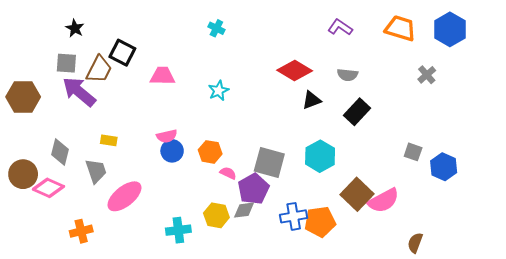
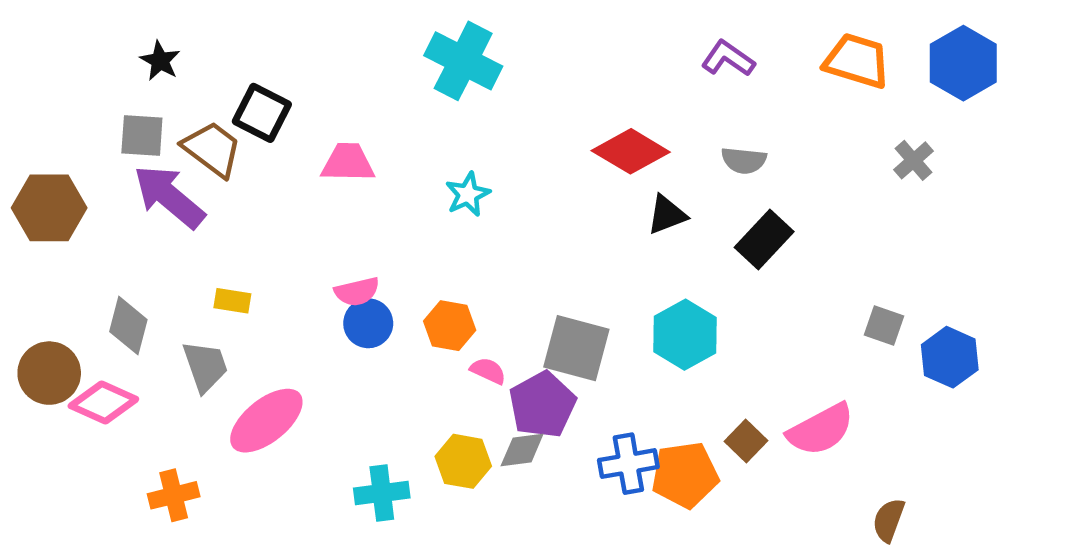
cyan cross: (216, 28) -> (463, 61), size x2.0
brown trapezoid: (99, 70) -> (212, 149), turned -80
brown square: (357, 194) -> (746, 441), moved, size x0.6

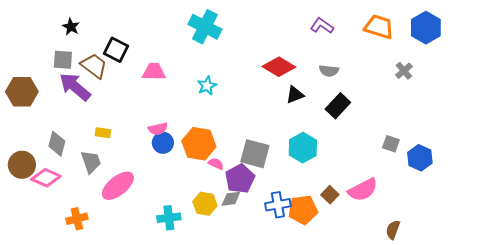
orange hexagon: (450, 326) -> (199, 144), size x1.5

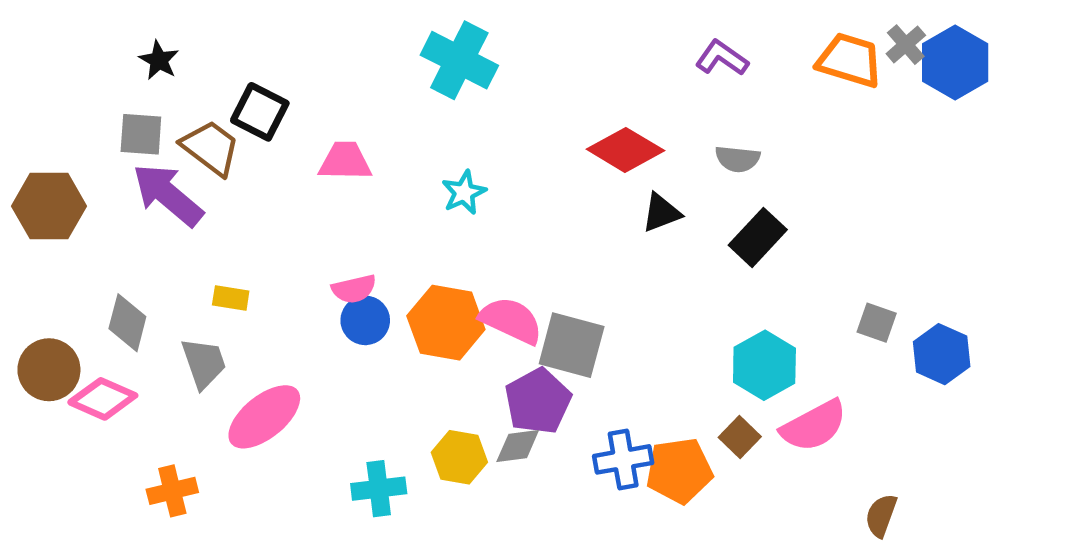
gray cross: (404, 71) -> (906, 45), moved
cyan hexagon: (303, 148) -> (764, 365), moved
pink semicircle: (216, 164) -> (511, 320), moved, size x1.8

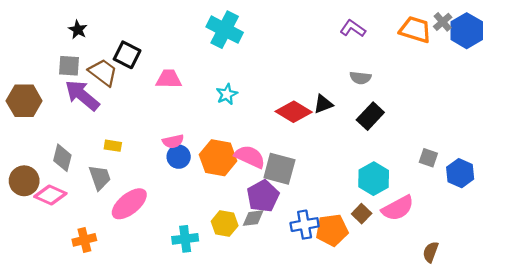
red diamond: (625, 150) -> (294, 112), moved

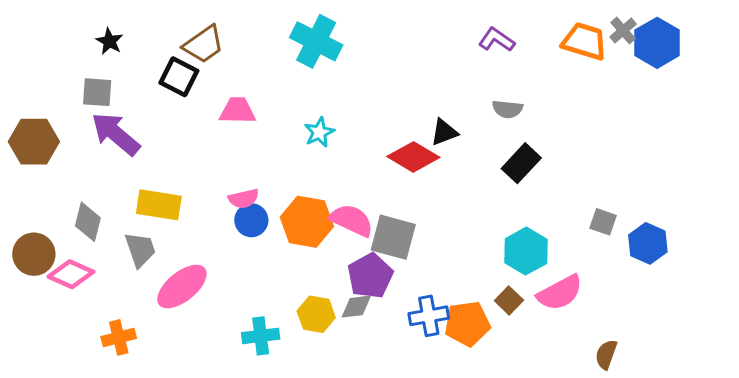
brown trapezoid: (103, 72) -> (204, 44), moved, turned 108
black triangle: (323, 104) -> (444, 132), moved
yellow rectangle: (113, 146) -> (159, 205), size x1.8

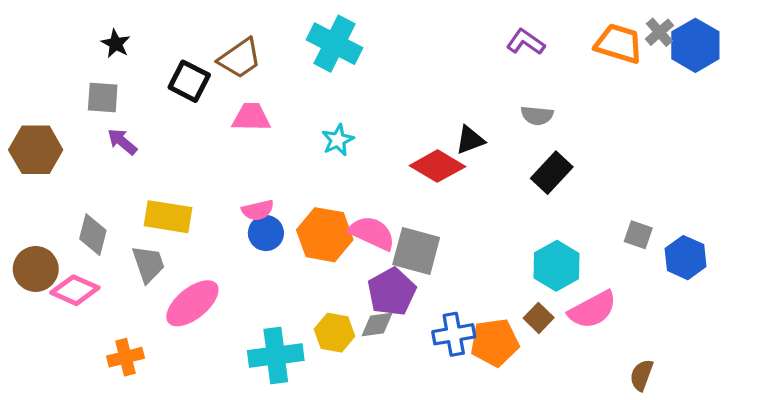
brown trapezoid: (204, 44) -> (240, 58), moved
purple arrow: (116, 134) -> (122, 142), size x0.6
cyan cross: (261, 336) -> (276, 356), size x1.4

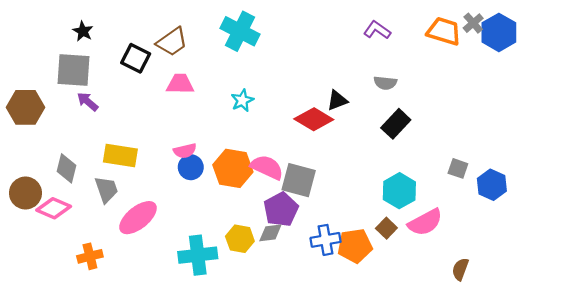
gray square: (103, 98) -> (74, 70), size x1.5

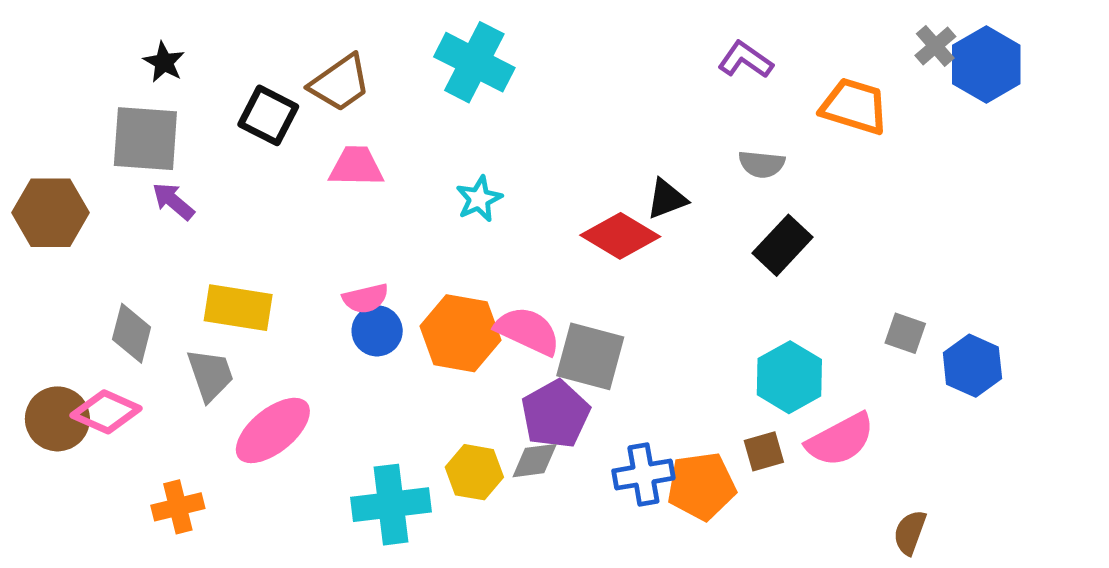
orange trapezoid: (444, 31) -> (854, 106), moved
brown circle: (25, 193) -> (57, 419), moved
brown square: (386, 228) -> (764, 451), turned 30

